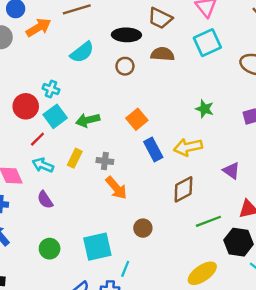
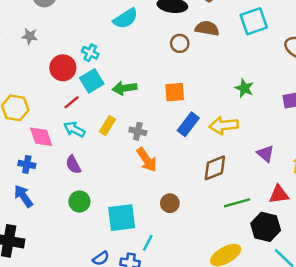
brown circle: (125, 66) -> (180, 43), moved
orange square: (137, 119) -> (175, 92), turned 30
blue rectangle: (153, 149) -> (188, 124), turned 60
green circle: (50, 249) -> (79, 202), moved

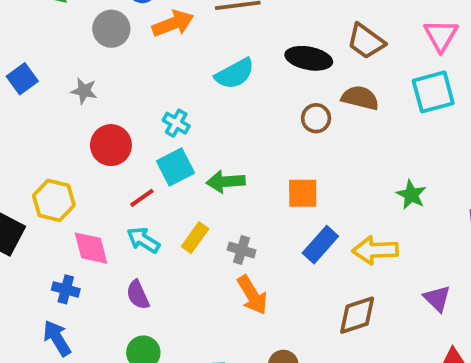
red circle: (63, 68) -> (111, 145), moved

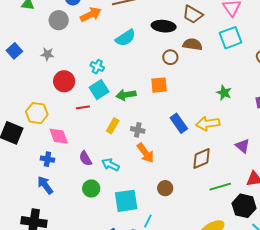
orange square: (303, 193) -> (159, 85), moved
red line: (142, 198) -> (83, 107), turned 32
cyan arrow: (143, 240) -> (110, 165), moved
blue rectangle: (320, 245) -> (179, 123), turned -72

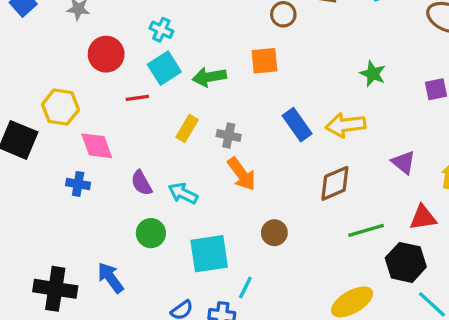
blue arrow: (45, 185) -> (110, 278), moved

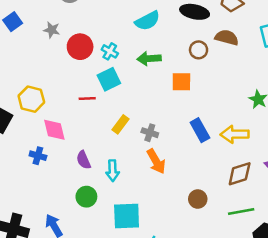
red circle: (106, 54) -> (80, 47), moved
green arrow: (209, 77) -> (149, 59), moved
brown diamond: (335, 183) -> (240, 174), moved
cyan arrow: (183, 193) -> (113, 171), turned -125
brown circle: (274, 233) -> (198, 199), moved

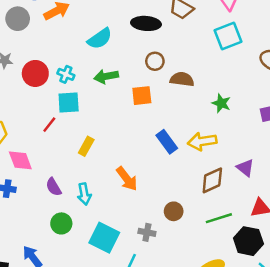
brown semicircle: (227, 37) -> (182, 79), moved
cyan square: (109, 79) -> (69, 102), turned 30
red line: (87, 98) -> (49, 125), turned -42
gray cross: (150, 133) -> (147, 232), moved
cyan square: (127, 216) -> (104, 238), turned 36

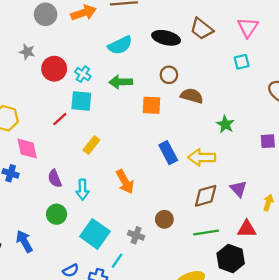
cyan square: (228, 36) -> (242, 62), size x0.6

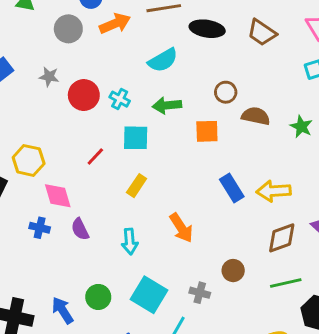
black ellipse: (166, 38) -> (207, 29), moved
cyan square: (81, 101) -> (136, 138), moved
green star: (225, 124) -> (301, 127), moved
purple semicircle: (55, 179) -> (80, 229), moved
green circle: (57, 214) -> (98, 297), moved

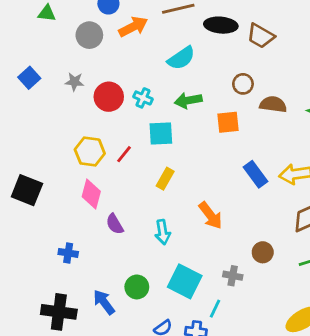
brown trapezoid: (262, 33) -> (261, 36), moved
yellow hexagon: (29, 160) -> (90, 152), moved
pink diamond: (58, 196) -> (91, 194), turned 36
blue cross: (40, 228) -> (68, 253), moved

